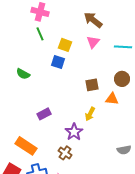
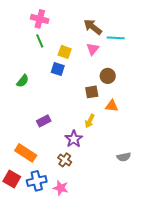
cyan line: (123, 47) -> (116, 38), moved
green semicircle: (23, 74) -> (23, 81), turned -80
brown circle: (122, 79) -> (108, 76), moved

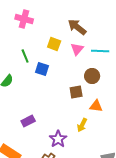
cyan line: (116, 38) -> (100, 51), moved
green line: (40, 41) -> (25, 56), moved
yellow square: (65, 52) -> (54, 44), moved
yellow arrow: (90, 121) -> (82, 125), moved

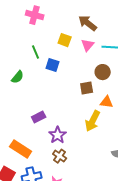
yellow arrow: (82, 125) -> (93, 121), size x1.5
purple star: (58, 139) -> (58, 135), moved

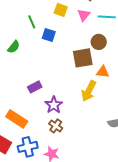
brown square: (87, 88) -> (83, 58), size x1.5

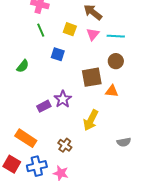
green line: (32, 22) -> (41, 30), moved
brown circle: (99, 42) -> (116, 61), moved
yellow arrow: (89, 91) -> (91, 120), moved
purple star: (54, 105) -> (63, 99), moved

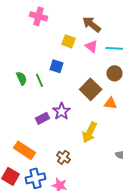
green line: (41, 30) -> (40, 80), moved
pink triangle: (93, 34) -> (92, 46), turned -32
green semicircle: (23, 66) -> (22, 78), turned -64
brown square: (92, 77) -> (90, 89), turned -35

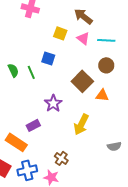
purple rectangle: (42, 118) -> (33, 125), moved
brown cross: (64, 157) -> (61, 158), moved

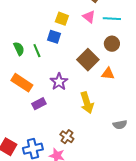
yellow square: (60, 33) -> (62, 19), moved
yellow arrow: (81, 124) -> (87, 103), turned -45
orange rectangle: (16, 142) -> (22, 83), moved

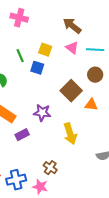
green line: (37, 51) -> (20, 56), moved
purple star: (59, 82) -> (42, 113), turned -30

